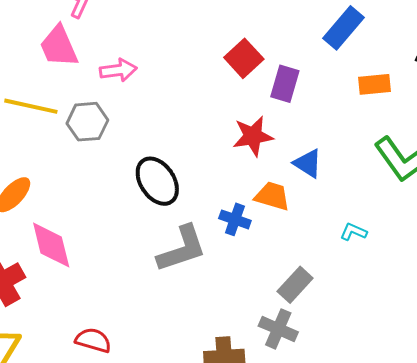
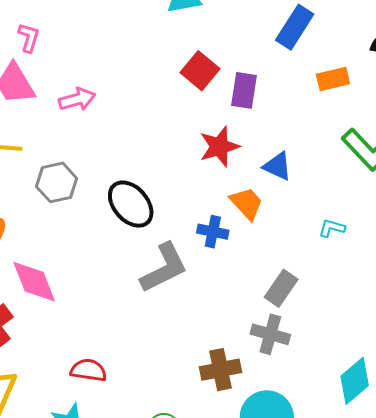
gray hexagon: (87, 122) -> (57, 182), moved
orange trapezoid: (272, 196) -> (247, 203), turned 39

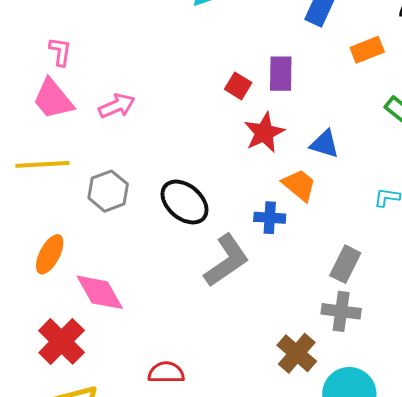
red square: (200, 71) -> (238, 86), moved, size x0.7
brown cross: (221, 370) -> (297, 353), turned -30

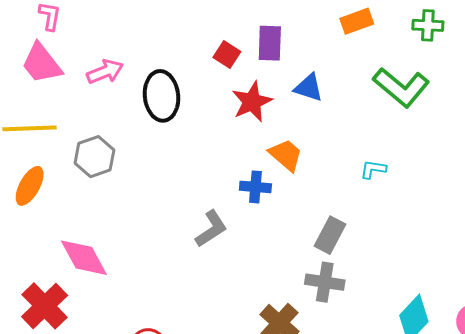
blue triangle: (325, 144) -> (309, 88), moved
black ellipse: (184, 202) -> (161, 96), moved, turned 42
orange ellipse: (50, 254) -> (30, 186), moved
gray L-shape: (226, 261) -> (211, 229), size x0.7

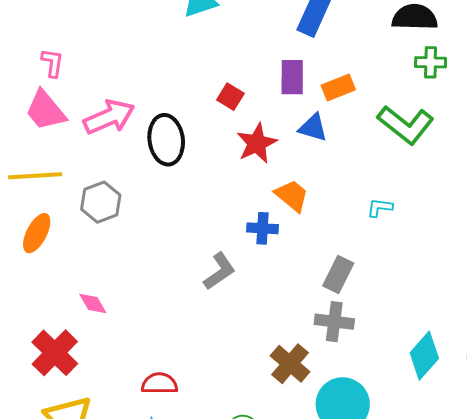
orange rectangle: (357, 21) -> (338, 87), moved
purple rectangle: (270, 43) -> (292, 77), moved
pink arrow: (105, 72) -> (109, 117), size x1.4
pink diamond: (84, 258) -> (93, 304), size x0.6

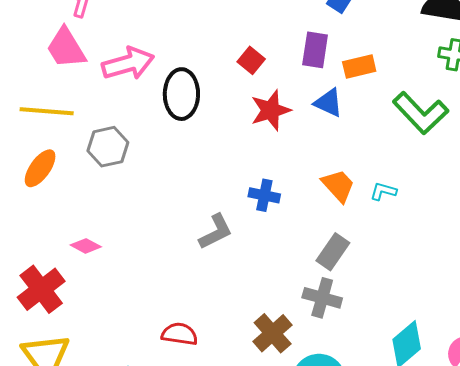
orange trapezoid: (292, 196) -> (338, 186), moved
pink diamond: (93, 304) -> (86, 246), turned -40
red semicircle: (160, 383) -> (180, 334), moved

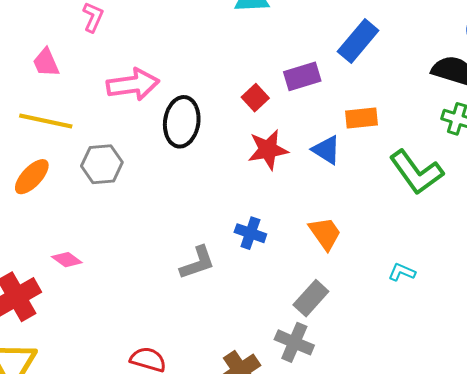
pink trapezoid: (66, 48) -> (46, 63), moved, size x0.7
purple rectangle: (315, 50) -> (302, 76), moved, turned 57
cyan L-shape: (383, 191) -> (402, 272), moved

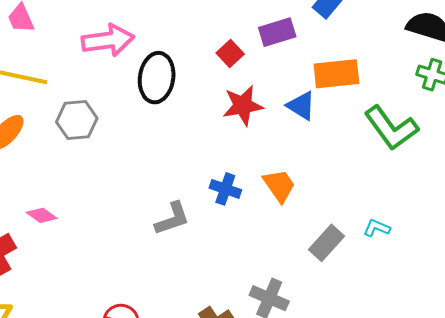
orange rectangle: (362, 118) -> (336, 74), size x1.4
orange trapezoid: (325, 233) -> (279, 186), moved
gray rectangle: (311, 298) -> (326, 243), moved

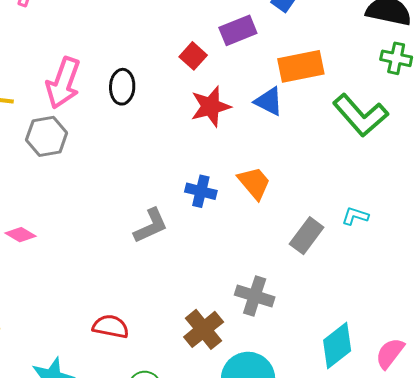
pink arrow: (108, 40) -> (63, 83), moved, turned 123
black ellipse: (157, 78) -> (122, 87), size x0.7

